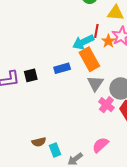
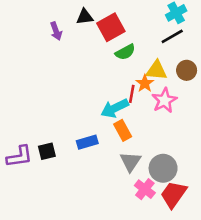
orange star: (108, 41) -> (145, 83), moved
orange rectangle: (89, 59) -> (123, 130), size x0.7

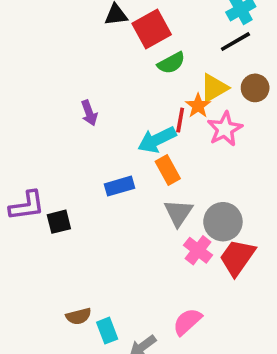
purple arrow: (56, 31) -> (89, 113), moved
yellow triangle: (157, 70) -> (214, 88), turned -35
black square: (47, 151) -> (59, 222), moved

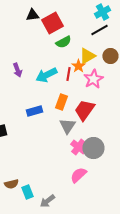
cyan arrow: (157, 140) -> (46, 75), moved
orange rectangle: (168, 170) -> (61, 102), turned 49
gray circle: (223, 222) -> (93, 148), moved
red trapezoid: (237, 257) -> (84, 110), moved
pink semicircle: (187, 322) -> (78, 175), moved

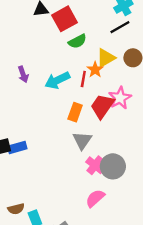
pink star: (93, 79) -> (120, 98), moved
red trapezoid: (84, 110) -> (102, 106), moved
blue rectangle: (34, 111) -> (17, 148), moved

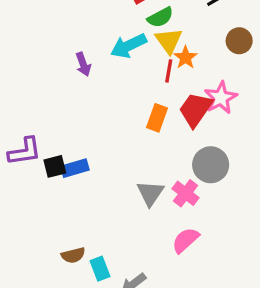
yellow triangle: (106, 58) -> (169, 41), moved, turned -36
cyan arrow: (57, 80) -> (129, 46), moved
gray triangle: (82, 140) -> (150, 193), moved
gray circle: (113, 166) -> (211, 165), moved

